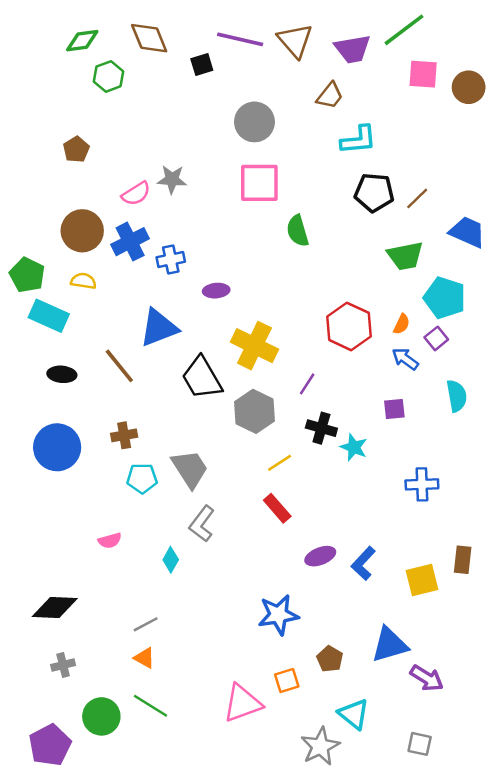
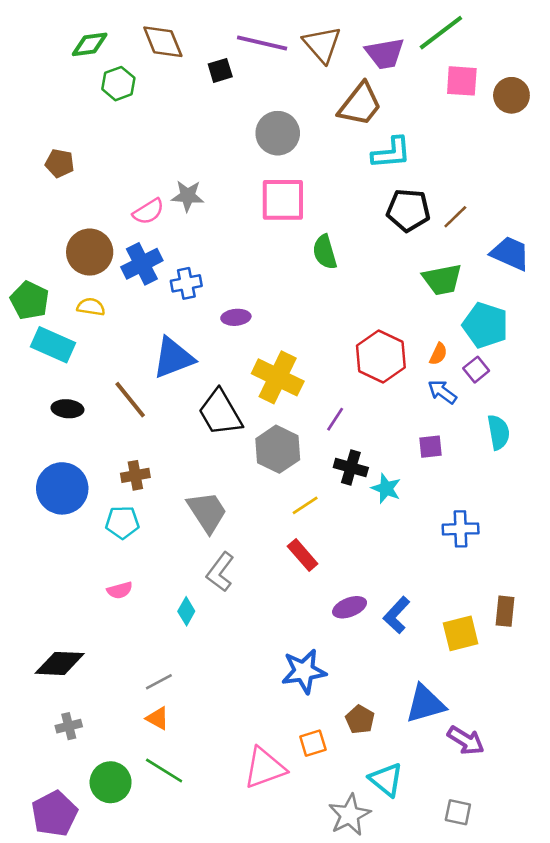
brown trapezoid: (330, 96) -> (360, 104), size x1.5
brown pentagon: (76, 149) -> (60, 163), moved, turned -30
cyan pentagon: (142, 478) -> (122, 522), moved

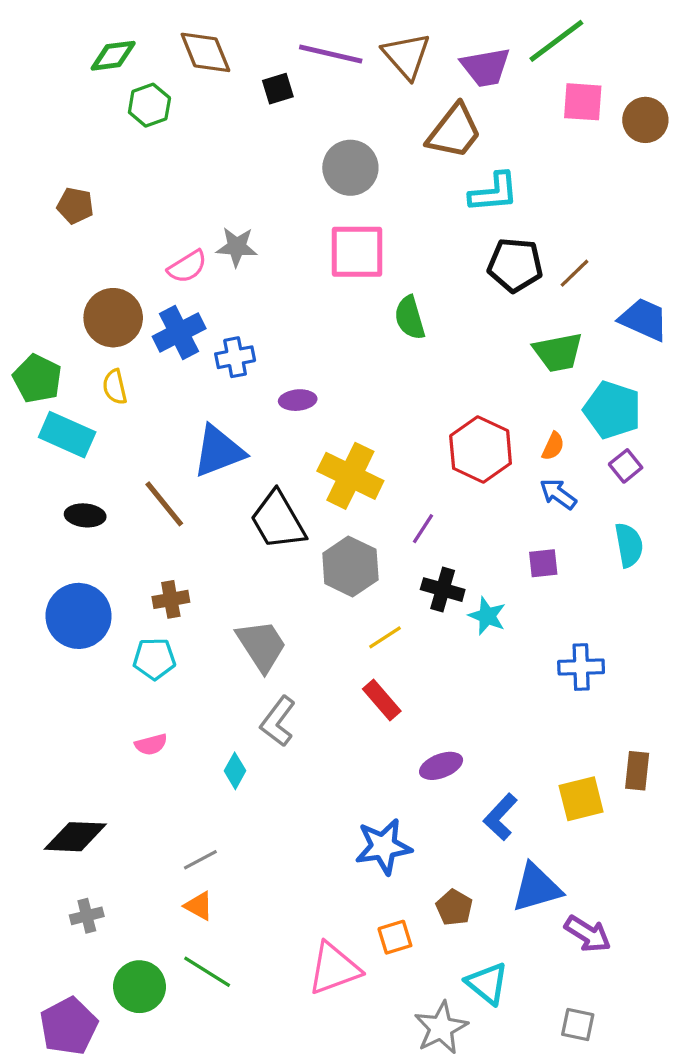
yellow semicircle: (91, 307) -> (115, 387), turned -112
purple square: (476, 370) -> (626, 466), moved
blue L-shape: (397, 615) -> (500, 817), moved

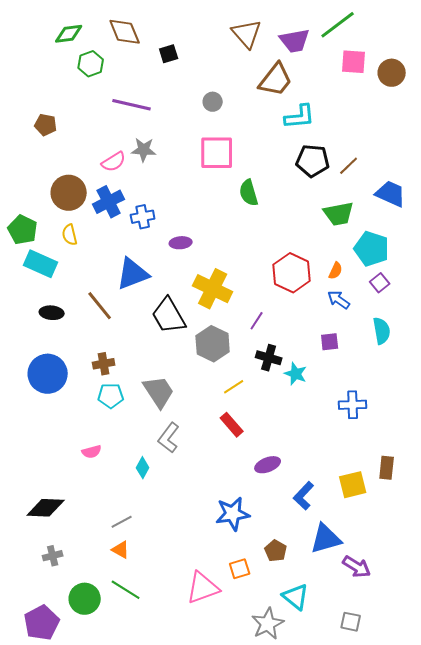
purple line: (331, 54) -> (132, 105), moved
gray circle: (350, 168) -> (213, 102), size x0.6
cyan pentagon: (154, 659) -> (111, 396), moved

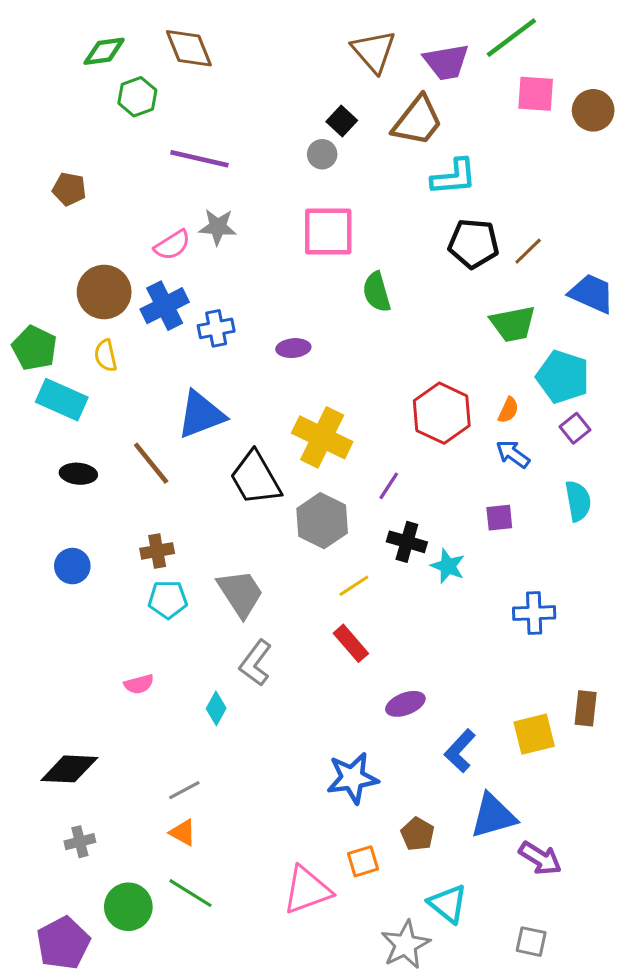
black square: (169, 54) -> (342, 121), moved, turned -30
purple ellipse: (181, 243) -> (293, 348), moved
blue circle: (48, 374) -> (72, 566), size x0.6

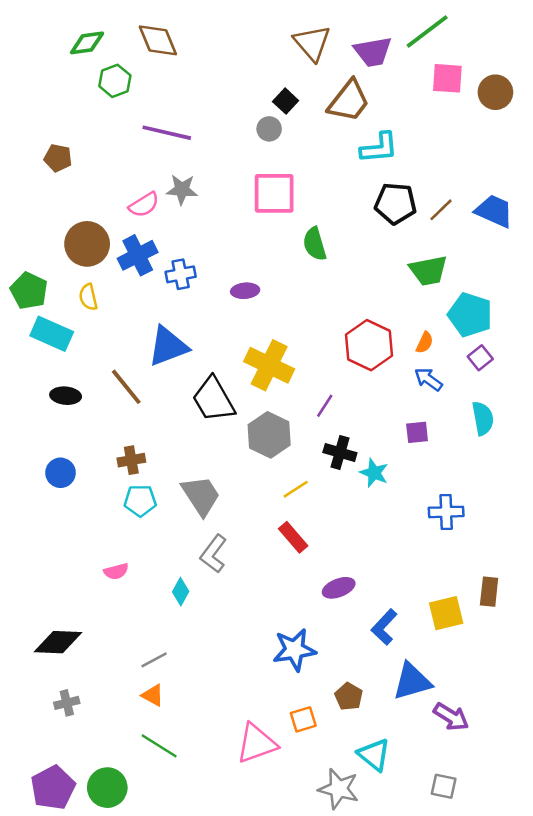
blue trapezoid: (592, 294) -> (494, 211), moved
green circle: (128, 907) -> (107, 788), moved
gray star: (405, 945) -> (339, 789), turned -30

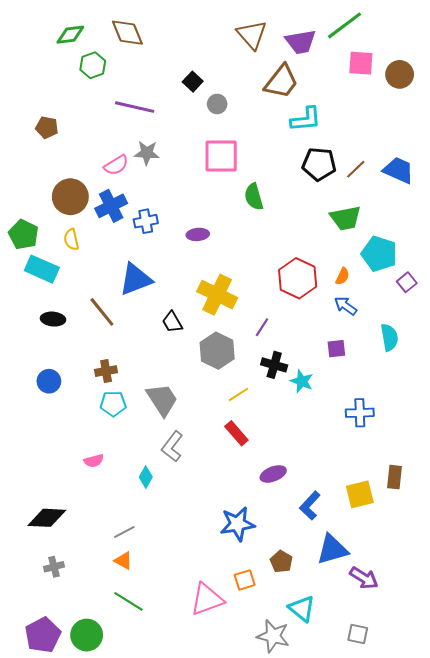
black square: (286, 101) -> (193, 82), moved
purple square: (480, 358) -> (407, 282), moved
black trapezoid: (213, 399) -> (172, 322), size x0.6

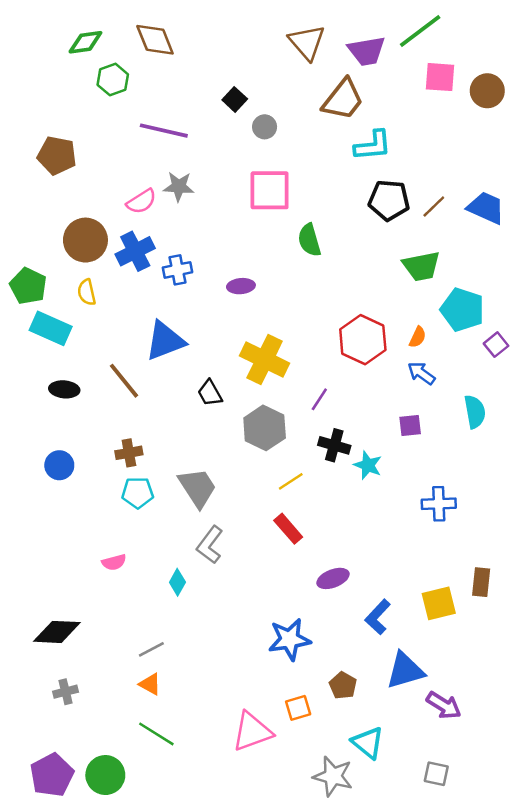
brown pentagon: (47, 127) -> (57, 155), size x1.4

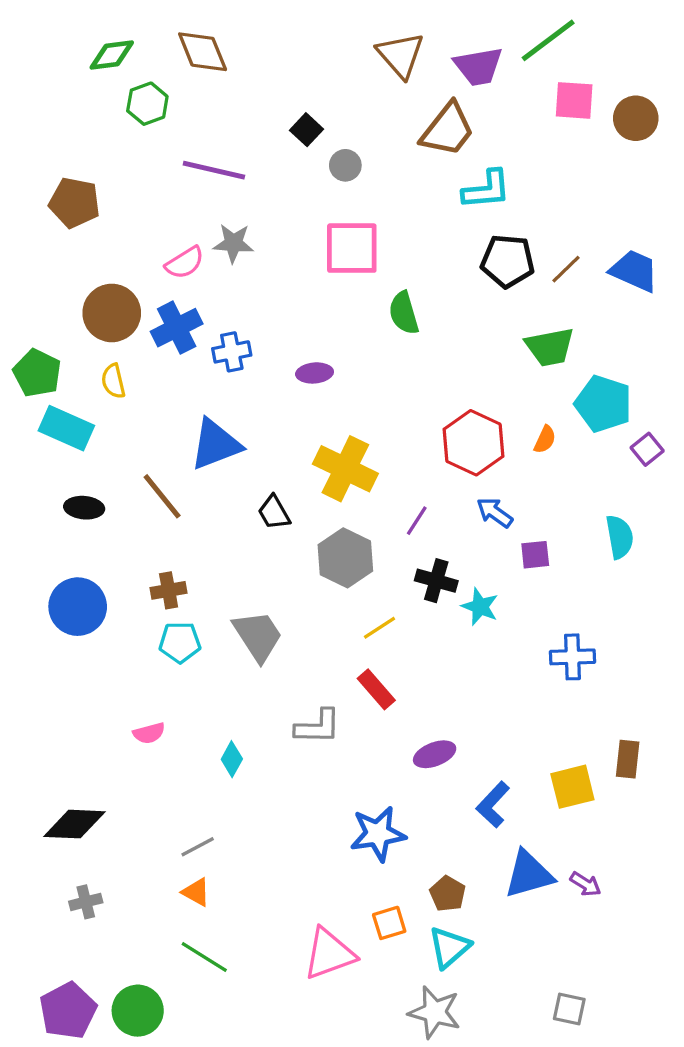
blue arrow: (421, 373) -> (495, 513), moved
blue circle: (59, 465) -> (78, 607), size x1.5
gray L-shape: (210, 545) -> (318, 727), moved, turned -126
purple arrow: (444, 705) -> (585, 884), moved, size x0.7
cyan triangle: (368, 743) -> (449, 947), moved, turned 40

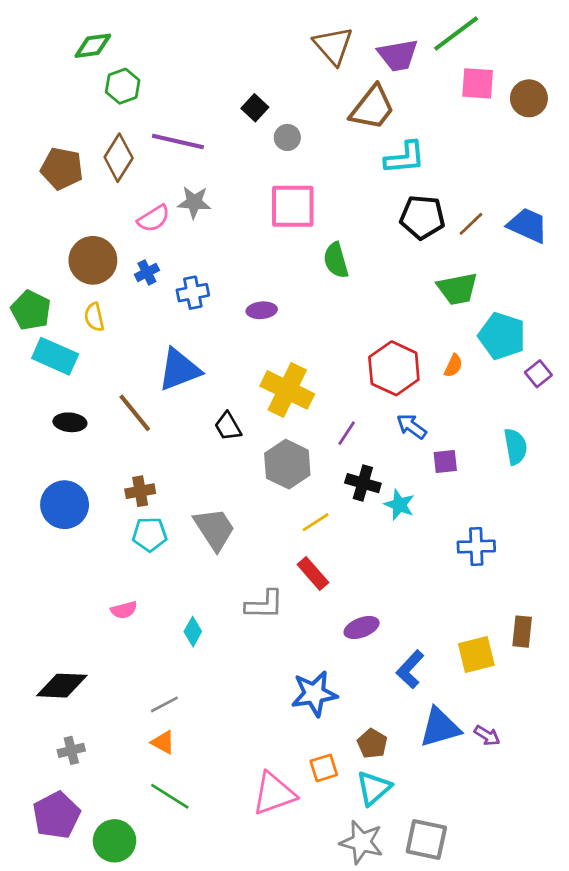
brown diamond: (203, 52) -> (119, 158), moved, turned 54
blue cross: (177, 328) -> (147, 272), size x0.6
gray square: (569, 1009) -> (426, 839), moved, size x1.5
purple pentagon: (68, 1011) -> (56, 815), moved

